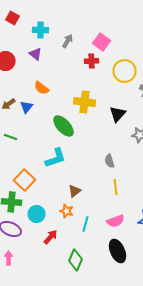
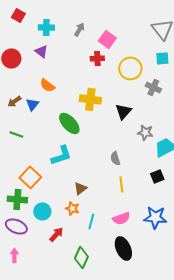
gray arrow: (68, 41) -> (79, 29), moved

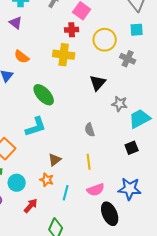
yellow cross: (90, 99) -> (64, 55), moved
yellow line: (121, 184) -> (89, 162), moved
black ellipse: (123, 248) -> (110, 214), moved

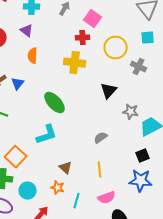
orange semicircle: (22, 57) -> (33, 56), moved, turned 56
gray semicircle: (90, 130) -> (101, 138), turned 72
brown triangle: (55, 160) -> (66, 168), turned -40
blue star: (130, 189) -> (141, 181), moved

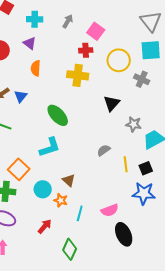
cyan square: (148, 38) -> (151, 50), size x1.5
yellow line: (100, 170) -> (126, 164), moved
cyan circle: (28, 191) -> (43, 189), moved

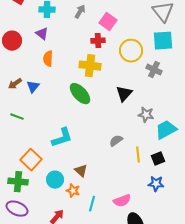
green ellipse: (58, 115) -> (80, 94), moved
blue star: (144, 193) -> (156, 184), size x0.7

